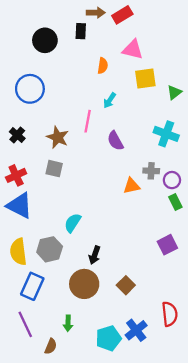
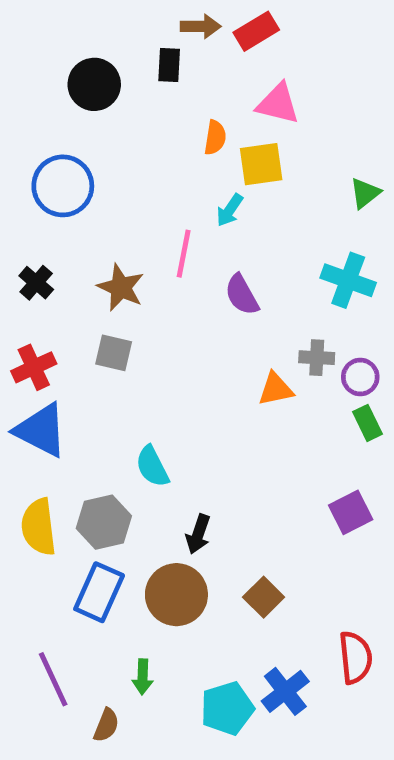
yellow square: (145, 78) -> (261, 164), moved
cyan semicircle: (73, 223) -> (152, 466), turned -60
blue rectangle: (32, 286) -> (99, 592), moved

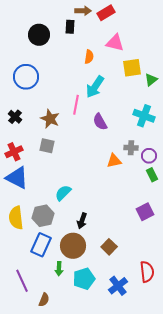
yellow square: (261, 164) -> (132, 68), moved
cyan arrow: (230, 210) -> (95, 87), size x1.6
cyan semicircle: (152, 466) -> (63, 193), turned 72
green arrow: (143, 677) -> (59, 269), moved
cyan pentagon: (227, 708) -> (84, 279), moved

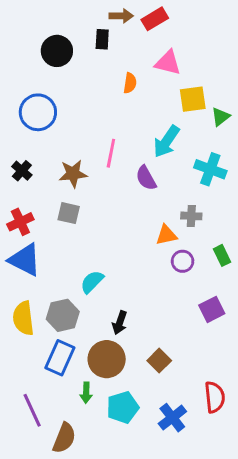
cyan arrow: (95, 87) -> (166, 141), moved
brown star: (50, 119) -> (73, 174), turned -30
purple circle: (149, 156) -> (183, 261), moved
brown semicircle: (44, 300) -> (64, 438), size x1.5

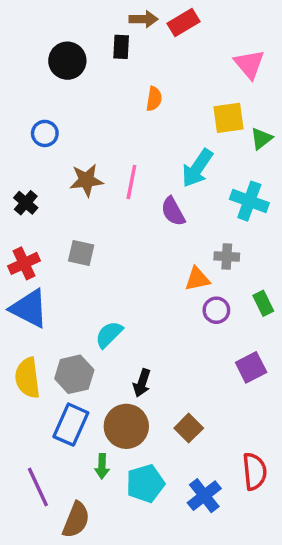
pink triangle: (168, 63) -> (249, 64), moved, turned 36
blue circle: (38, 112) -> (45, 133), size x0.6
brown star: (73, 174) -> (86, 180), moved

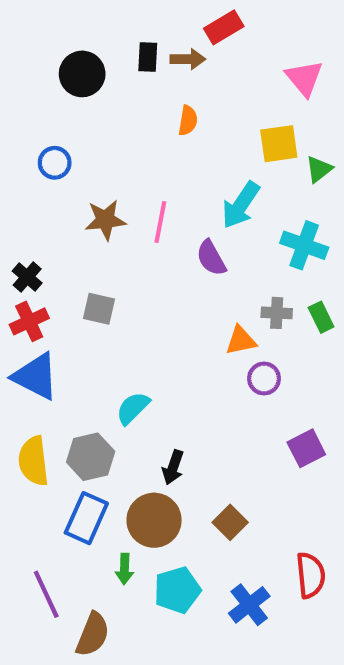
brown arrow: (144, 19) -> (188, 59), moved
black cross: (26, 203) -> (27, 277), moved
green rectangle: (263, 303) -> (321, 317), moved

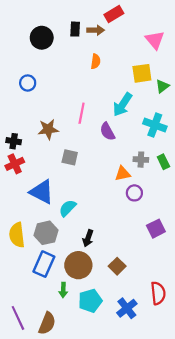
brown star: (105, 220) -> (48, 129), moved
black cross: (27, 277) -> (14, 141), turned -32
gray square: (99, 309) -> (70, 157), moved
blue triangle: (36, 376) -> (42, 192), moved
purple line: (46, 594) -> (18, 318), moved

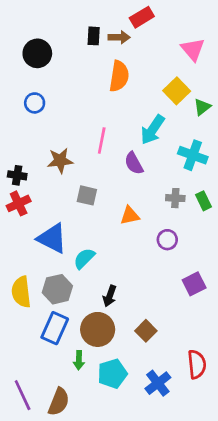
black circle: (42, 38) -> (37, 53), moved
orange semicircle: (96, 61) -> (119, 76), size x1.6
yellow square: (142, 73) -> (177, 91), turned -36
orange triangle: (123, 174) -> (130, 216), moved

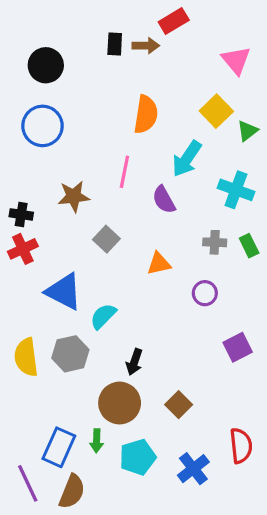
orange semicircle: (119, 76) -> (146, 114), moved
blue circle: (35, 103) -> (42, 126), size x1.6
gray square: (87, 195) -> (106, 239), turned 30
blue rectangle: (55, 328) -> (59, 447), moved

